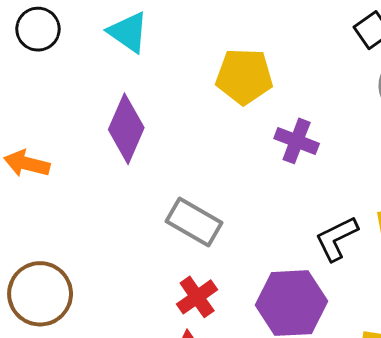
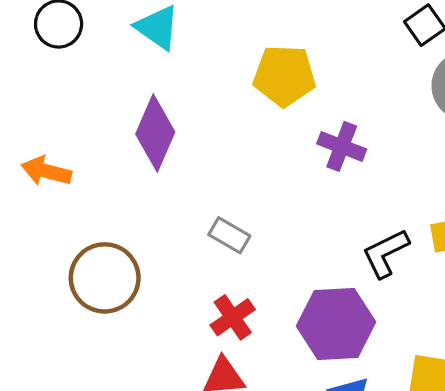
gray rectangle: (194, 222) -> (229, 235), size x0.7
brown circle: (40, 294) -> (105, 278), moved

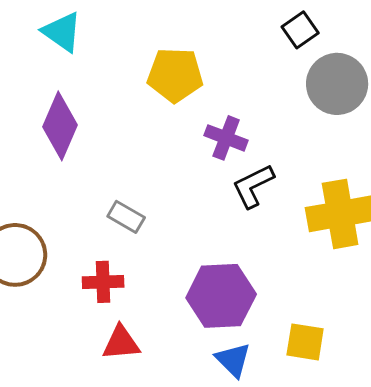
black L-shape: (386, 253) -> (253, 186), moved
red cross: (233, 317) -> (103, 282), moved, turned 33

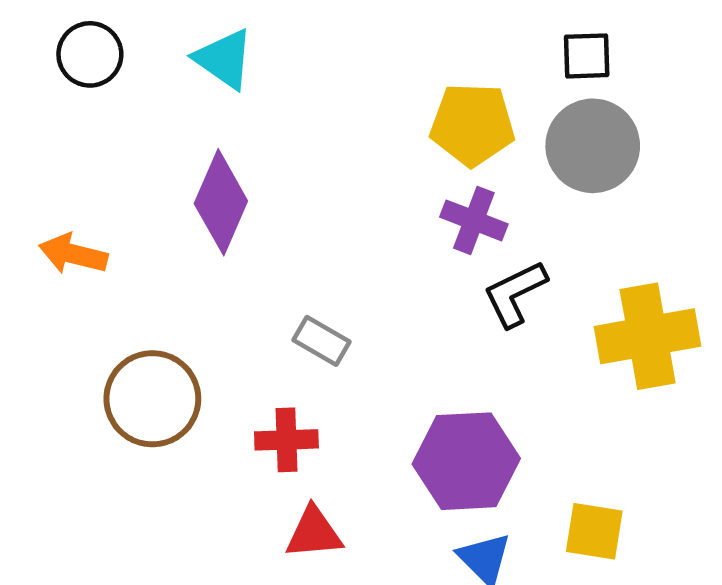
black square: (300, 30) -> (587, 56), turned 33
yellow pentagon: (175, 75) -> (472, 124), moved
gray circle: (337, 84) -> (593, 146), moved

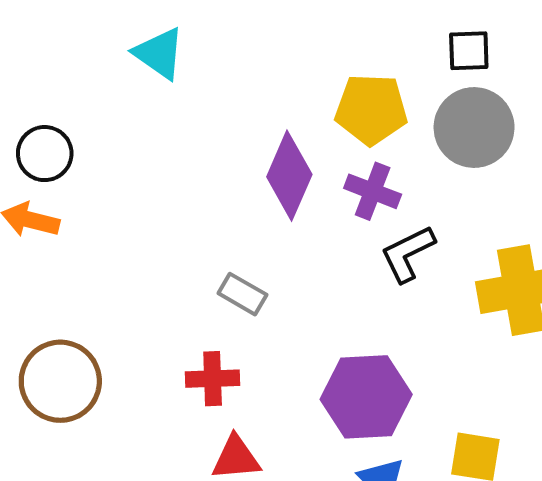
black circle: (90, 54) -> (45, 154), moved
purple diamond: (221, 202) -> (289, 176), moved
brown circle: (152, 399) -> (60, 381), moved

